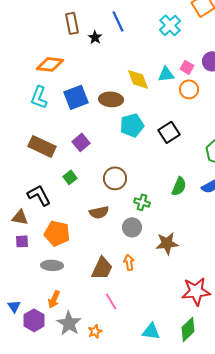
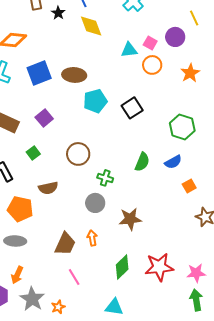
yellow diamond: (138, 79) -> (91, 26), moved
brown semicircle: (99, 212) -> (48, 188), moved
green diamond: (188, 329) -> (122, 267), moved

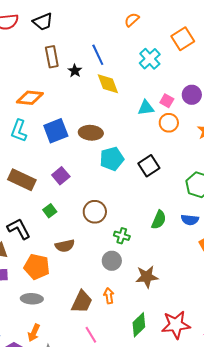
blue semicircle: (173, 162) -> (190, 220), turned 36

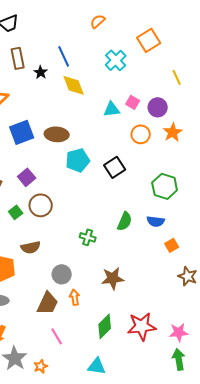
purple circle: (192, 95) -> (158, 107), moved
orange circle: (169, 123) -> (141, 134), moved
brown circle: (95, 212) -> (41, 205), moved
gray circle: (112, 261) -> (62, 274), moved

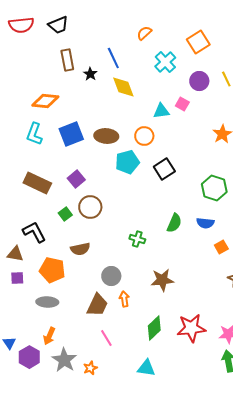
orange semicircle: (98, 21) -> (144, 33), moved
purple circle: (158, 107) -> (199, 81), moved
orange circle: (141, 134) -> (144, 136), moved

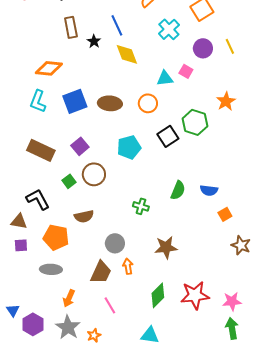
cyan pentagon: (127, 162) -> (129, 147), moved
green hexagon: (214, 188) -> (195, 122), moved
orange arrow: (49, 336) -> (69, 298), moved

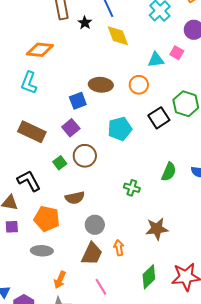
blue square: (75, 101) -> (78, 101), moved, size x0.7
gray circle: (115, 243) -> (95, 225), moved

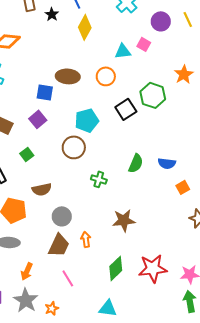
yellow diamond: (118, 36) -> (85, 27), turned 50
blue square: (78, 101) -> (45, 92), turned 30
brown circle: (85, 156) -> (74, 147), moved

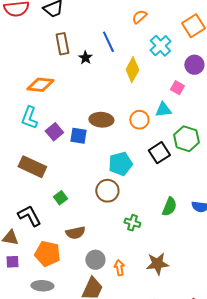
yellow diamond: (85, 27) -> (132, 70), moved
cyan triangle: (123, 51) -> (163, 110), moved
purple square: (38, 119) -> (54, 132), moved
orange arrow: (86, 239) -> (119, 268), moved

